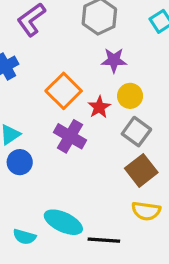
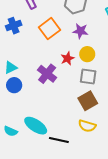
orange square: (64, 91) -> (49, 29), moved
gray square: (136, 132) -> (88, 77), turned -36

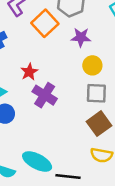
orange square: (49, 29) -> (45, 23), moved
red star: (67, 58) -> (29, 72), moved

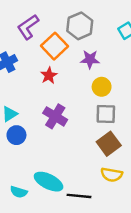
red star: (29, 72) -> (49, 76), moved

